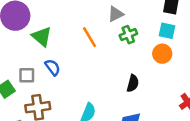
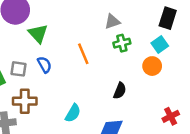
cyan square: (167, 31) -> (160, 45), turned 35
orange line: (90, 37) -> (83, 54), moved

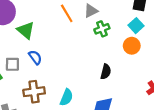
orange line: (83, 54) -> (67, 13), moved
brown cross: (25, 101) -> (34, 92), moved

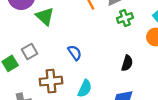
blue semicircle: (35, 57) -> (75, 53), moved
gray square: (12, 64) -> (29, 51), turned -32

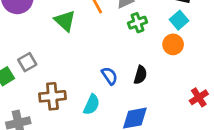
green triangle: (45, 16) -> (65, 21), moved
blue semicircle: (75, 53) -> (110, 76), moved

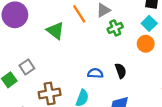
black semicircle: (140, 75) -> (121, 71), turned -32
blue semicircle: (110, 76) -> (95, 73), turned -48

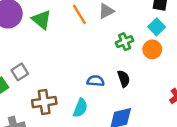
green cross: (115, 28) -> (125, 42), moved
green triangle: (55, 31) -> (42, 20), moved

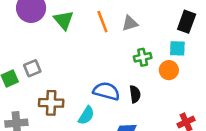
cyan square: (157, 27) -> (177, 48), turned 35
blue semicircle: (96, 81) -> (106, 91), size x1.5

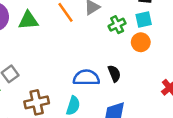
green triangle: (64, 20) -> (28, 20), turned -40
green cross: (143, 57) -> (117, 25), moved

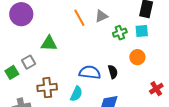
green triangle: (28, 20) -> (49, 43), moved
orange circle: (141, 42) -> (137, 57), moved

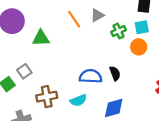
green triangle: (49, 43) -> (41, 38), moved
orange circle: (137, 57) -> (139, 47), moved
cyan semicircle: (76, 94) -> (78, 100), turned 49

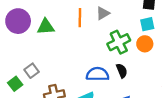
orange line: (74, 19) -> (80, 18), turned 36
green cross: (119, 31) -> (119, 42), moved, size x1.5
green triangle: (41, 38) -> (46, 27), moved

